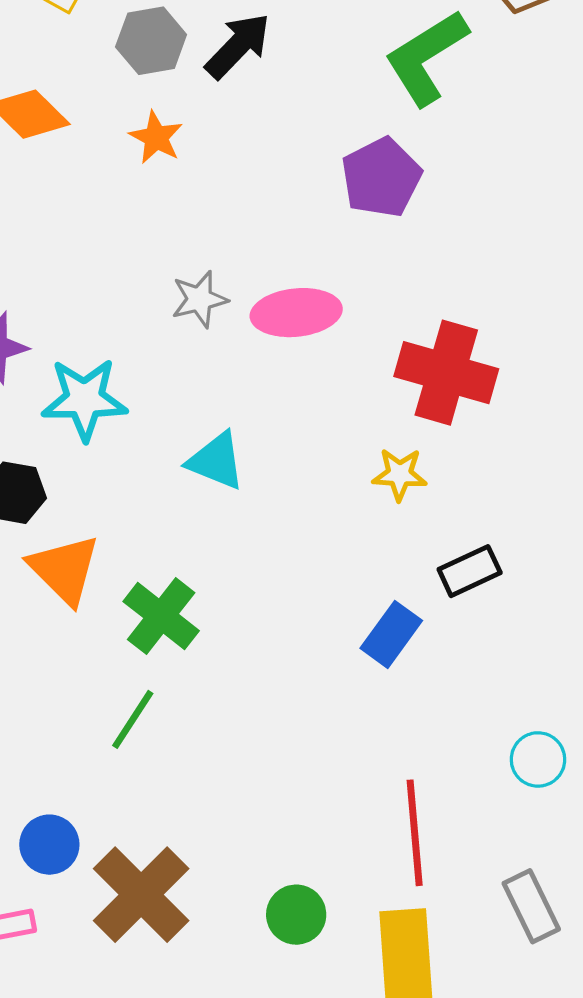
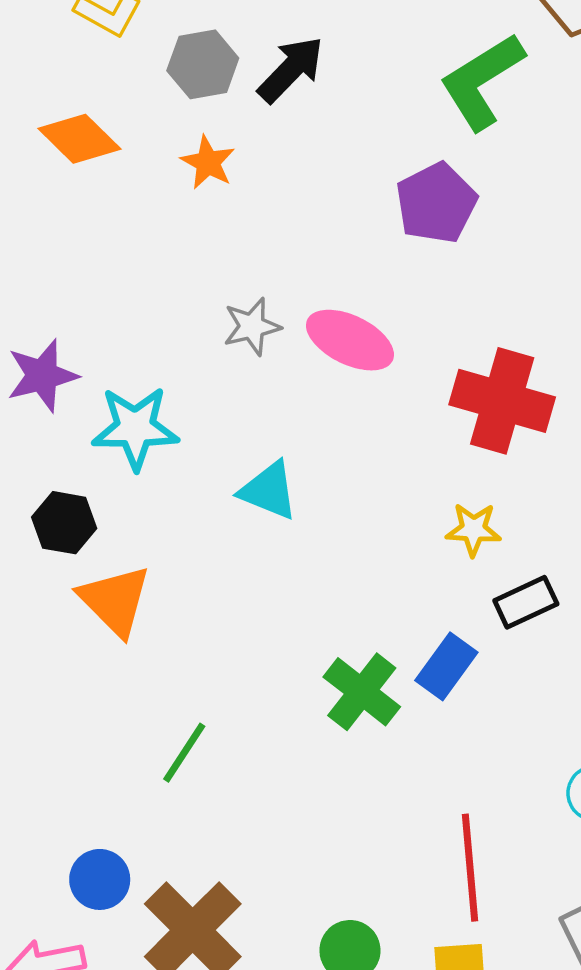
pink ellipse: (296, 313) -> (350, 340), turned 32
yellow star: (400, 474) -> (473, 529), moved
green cross: (161, 616) -> (362, 692), moved

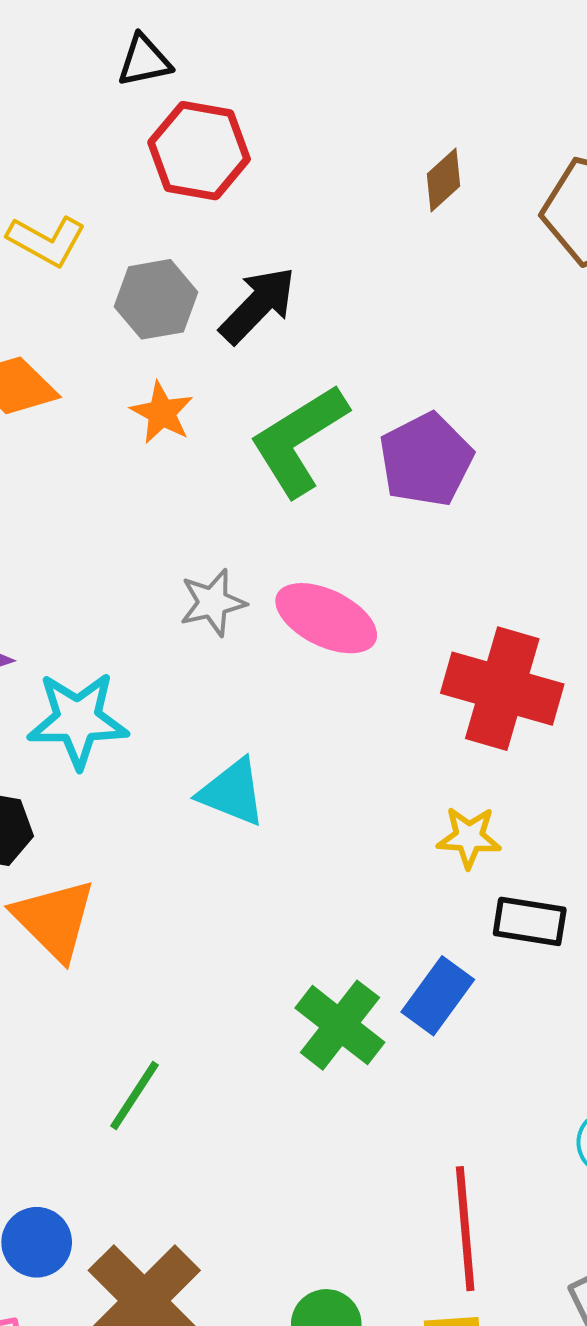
green L-shape: (482, 81) -> (299, 440), moved
black rectangle: (526, 602) -> (530, 921), turned 34

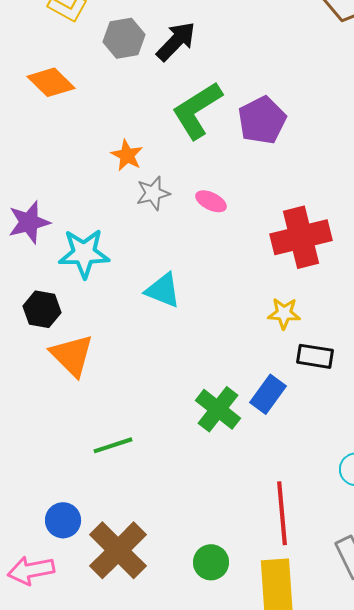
orange star: (162, 413) -> (127, 155), moved
pink ellipse: (326, 618) -> (211, 201), size x0.6
red cross: (502, 689) -> (301, 237), turned -30
green line: (134, 1096) -> (113, 445), turned 39

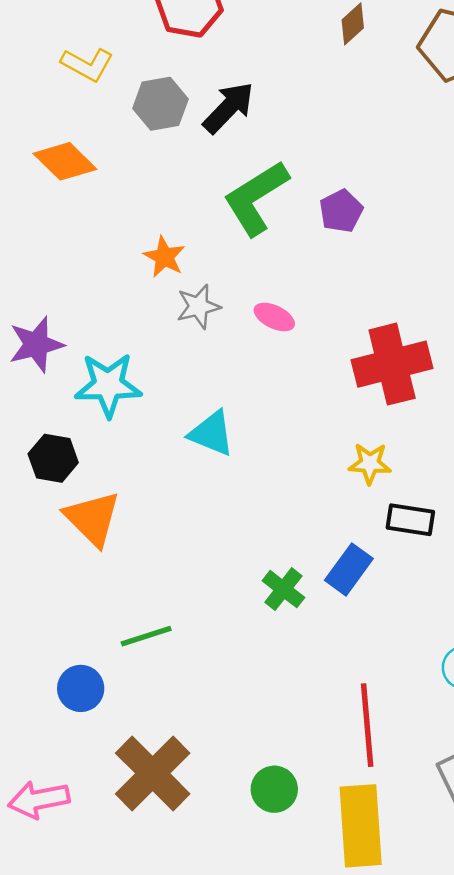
purple pentagon: (262, 120) -> (341, 211), size x0.7
green cross: (218, 409) -> (283, 589), size x0.7
blue circle: (63, 520) -> (81, 688), moved

